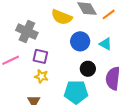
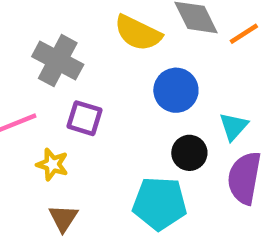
cyan triangle: (106, 44) -> (234, 127), moved, turned 40
yellow star: (41, 76) -> (52, 164), moved

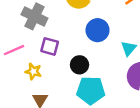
black circle: (189, 153) -> (80, 65), moved

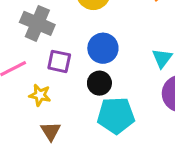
blue circle: (98, 30) -> (103, 48), moved

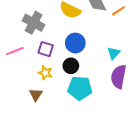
yellow star: (40, 95) -> (45, 73), moved

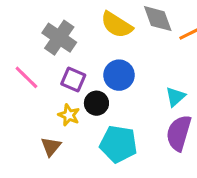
pink line: (15, 51) -> (26, 77), turned 60
black circle: (71, 66) -> (96, 103), moved

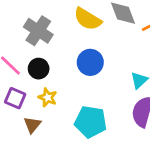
purple square: (73, 79) -> (15, 98), moved
black circle: (96, 103) -> (39, 69), moved

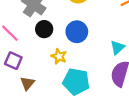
black circle: (39, 69) -> (44, 29), moved
yellow star: (48, 97) -> (59, 56), moved

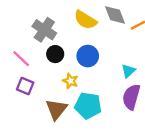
brown triangle: (27, 83) -> (56, 109), moved, size x1.5

